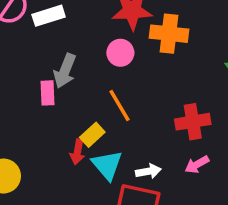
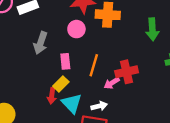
pink rectangle: (48, 93) -> (65, 61), moved
orange line: (120, 105) -> (94, 65), moved, turned 50
pink arrow: (197, 164) -> (112, 83), moved

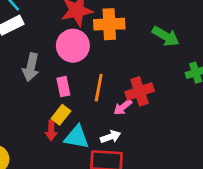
pink circle: (76, 29) -> (73, 46), size x1.5
green arrow: (152, 29) -> (166, 36), turned -50
cyan triangle: (72, 103) -> (77, 137), turned -30

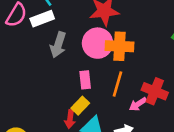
orange cross: (109, 24) -> (119, 46), moved
gray arrow: (31, 67) -> (58, 45), moved
red cross: (140, 91) -> (155, 91), turned 35

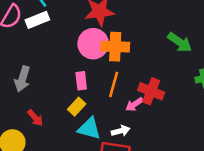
gray arrow: (58, 45) -> (22, 79), moved
red arrow: (70, 119) -> (35, 118), moved, turned -48

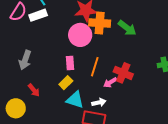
green arrow: (180, 42) -> (127, 28), moved
orange cross: (115, 47) -> (100, 23), moved

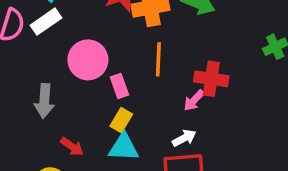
pink circle: (80, 35) -> (88, 60), moved
orange line: (95, 67) -> (158, 59), moved
cyan triangle: (75, 100) -> (124, 147), moved

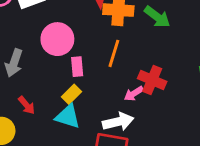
white arrow: (184, 138) -> (118, 122), size x1.5

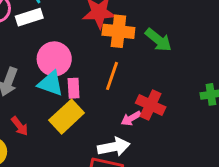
yellow rectangle: (71, 94) -> (67, 117), size x1.6
cyan triangle: (68, 116) -> (51, 83), moved

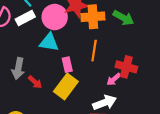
pink circle: (54, 59) -> (55, 17), moved
cyan triangle: (51, 83) -> (49, 42), moved
red arrow: (20, 126) -> (35, 82), moved

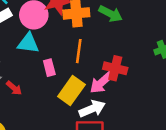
pink arrow: (114, 79) -> (101, 83), size x1.5
yellow rectangle: (66, 86) -> (71, 91), moved

